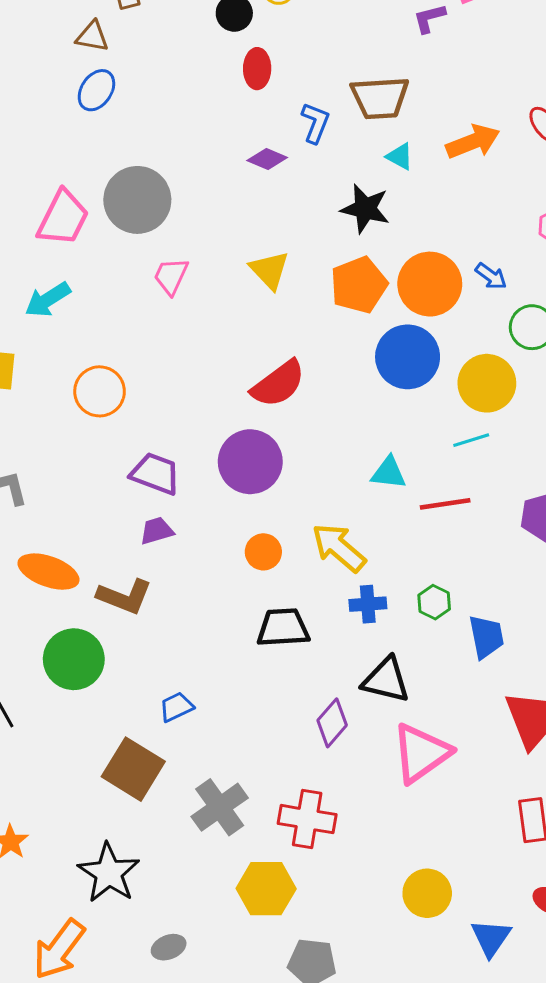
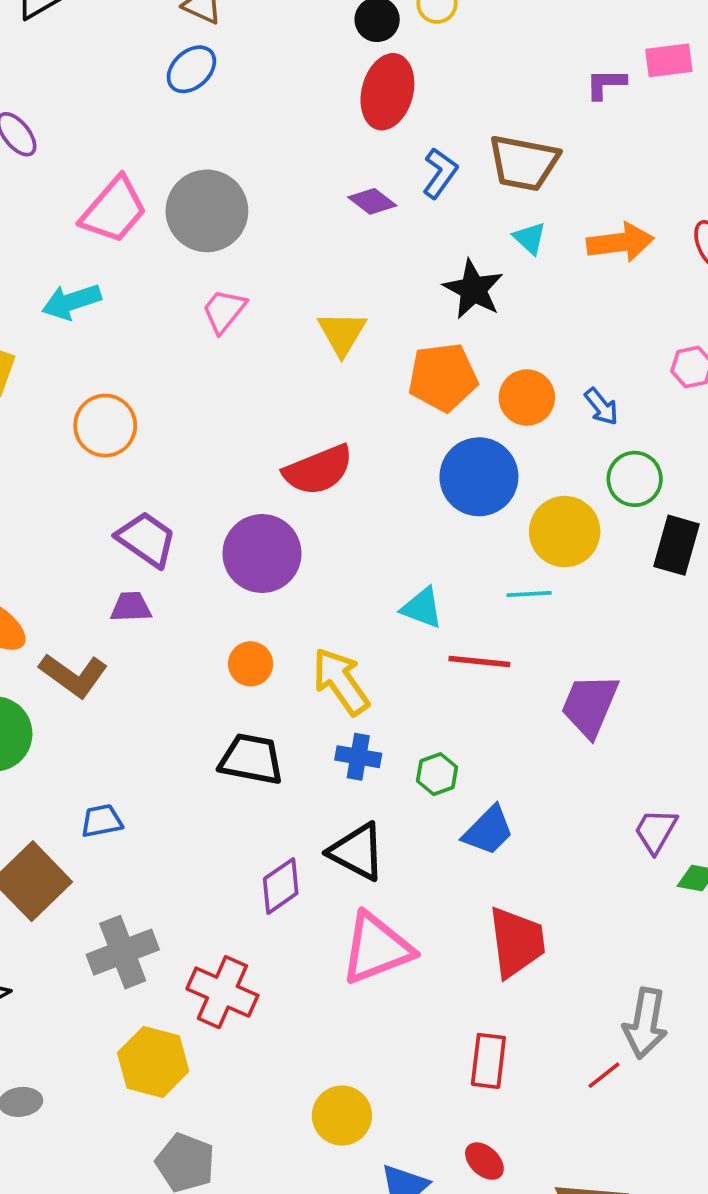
red ellipse: (257, 69) -> (387, 92), size x1.5
orange circle: (430, 284) -> (527, 398), size x0.7
blue trapezoid: (486, 637) -> (488, 831), turned 42

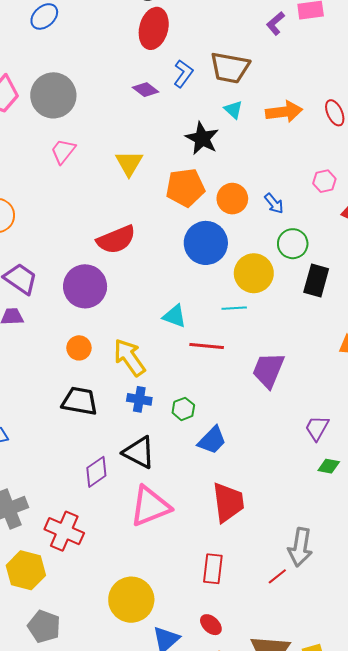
purple L-shape: (606, 84) -> (275, 23), turned -40
purple trapezoid: (656, 831) -> (317, 428), moved
yellow circle: (342, 1116) -> (131, 600), size x1.4

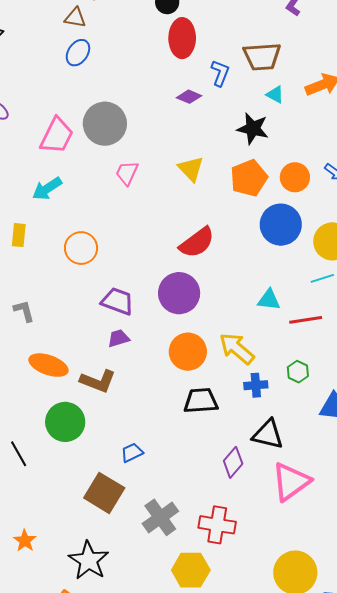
orange circle: (79, 348) -> (188, 352), size x1.6
green hexagon: (183, 409) -> (298, 372), moved

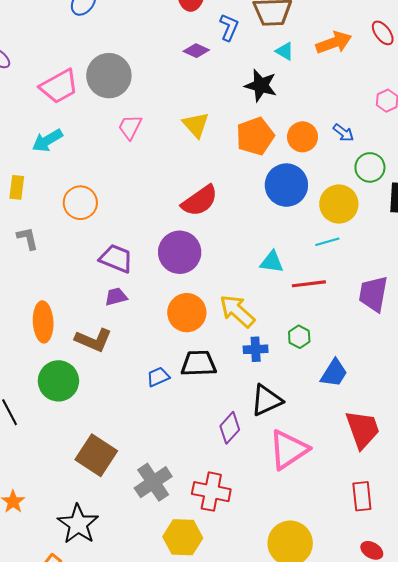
pink trapezoid: (57, 136) -> (59, 86), turned 33
gray L-shape: (24, 311) -> (28, 238), moved
orange ellipse: (48, 365) -> (43, 322), turned 66
black triangle: (268, 434) -> (266, 400), turned -40
blue trapezoid: (132, 453) -> (158, 377), moved

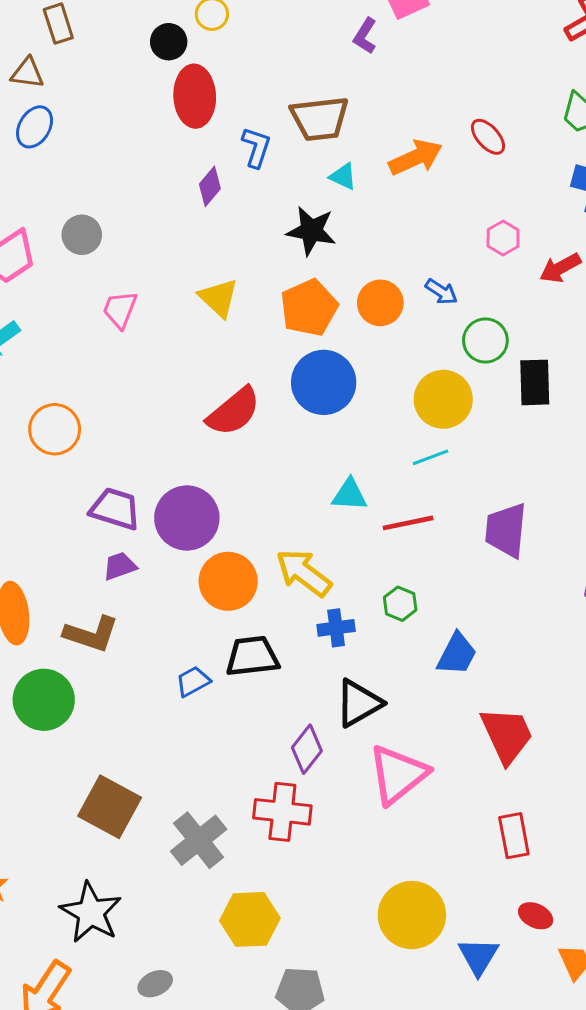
purple diamond: (196, 51) -> (210, 186), turned -70
gray circle: (109, 76) -> (82, 235), size x0.6
blue circle: (286, 185) -> (324, 382), moved
purple circle: (180, 252) -> (187, 518), moved
red cross: (211, 492) -> (282, 812), moved

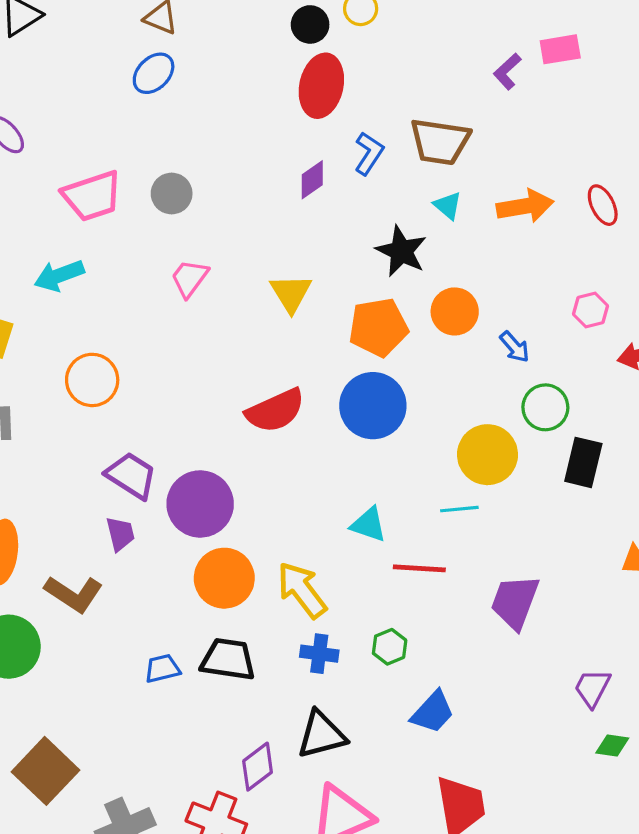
orange circle: (380, 303) -> (455, 311), moved
purple trapezoid: (120, 566) -> (120, 534), turned 81

